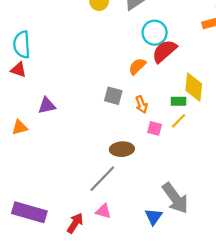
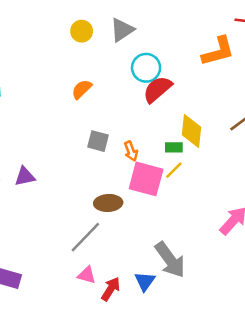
orange semicircle: (137, 66) -> (82, 89), moved
purple triangle: (47, 106) -> (25, 176), moved
pink square: (155, 128) -> (146, 179), size x2.0
red arrow: (75, 223) -> (111, 289), moved

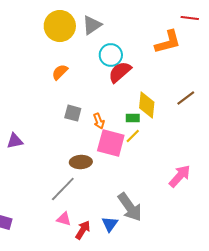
yellow circle: (82, 31) -> (60, 26), size x1.8

